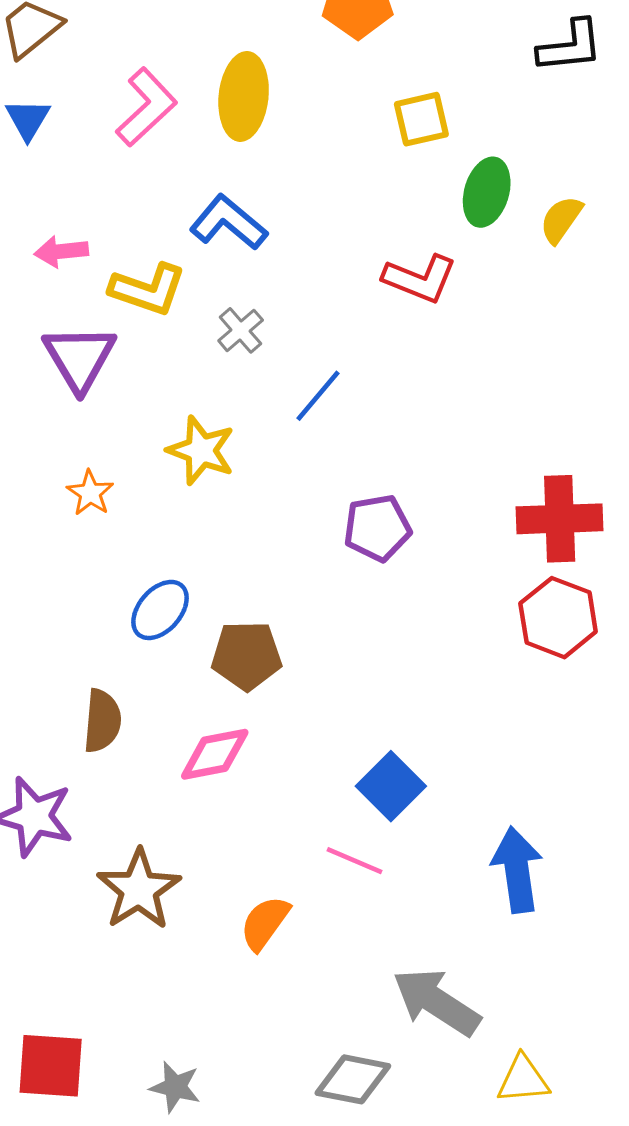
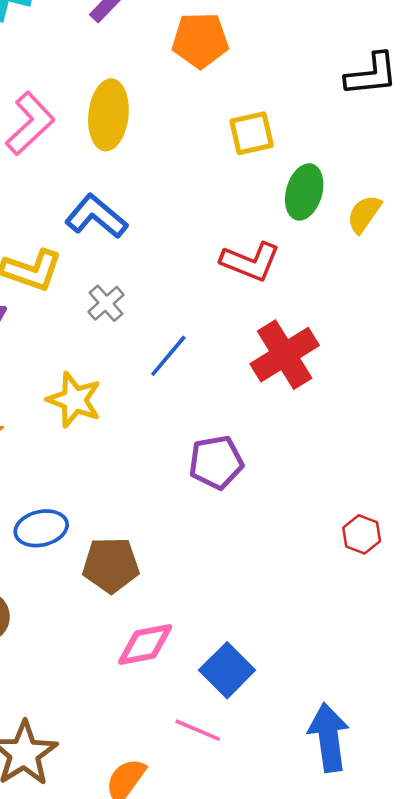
red cross: (560, 519) -> (285, 355), moved, turned -30
blue ellipse: (160, 610) -> (41, 528), turned 36
red hexagon: (558, 618) -> (362, 534), size x0.6
pink diamond: (215, 754) -> (145, 645), moved

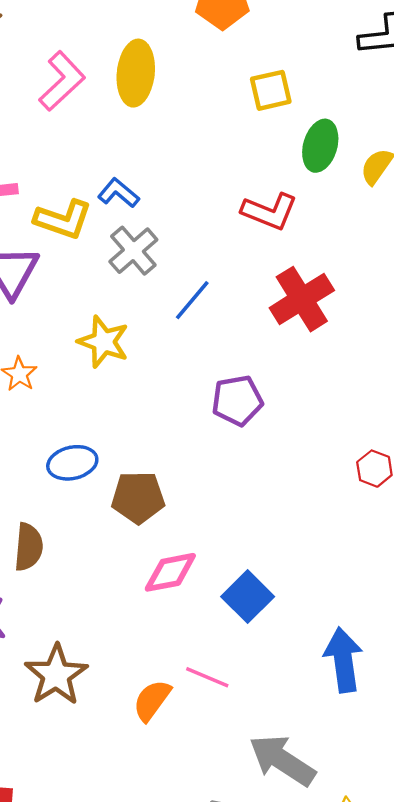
blue L-shape: (96, 216) -> (118, 193), moved, size x0.7
gray cross: (106, 303) -> (133, 251), size x1.4
pink line: (198, 730) -> (207, 677), moved

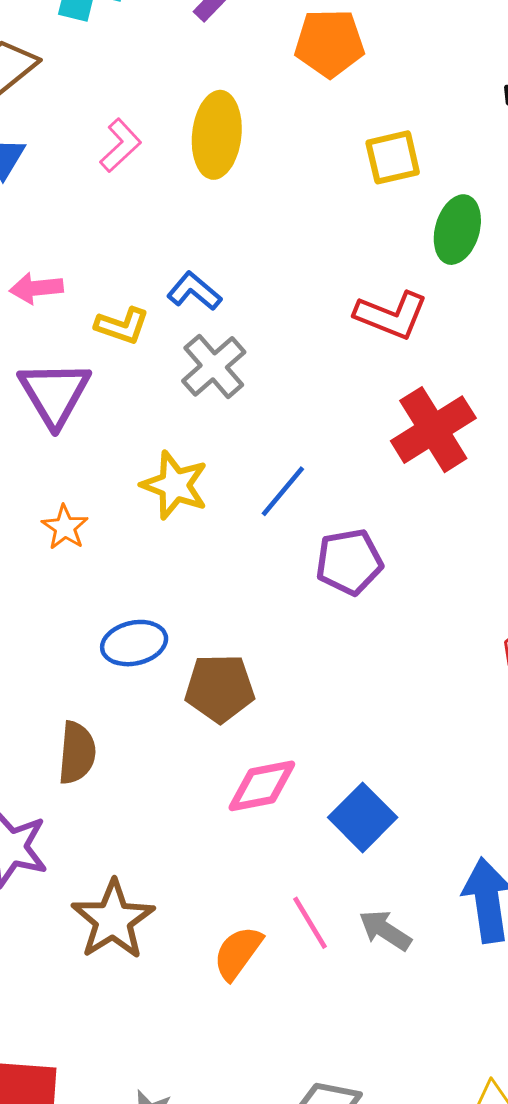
pink L-shape: (62, 81) -> (121, 145), size x0.7
yellow L-shape: (63, 219) -> (122, 326), size x0.7
blue line: (192, 300) -> (283, 491), moved
pink line: (207, 677) -> (310, 923), turned 36
gray arrow: (282, 760) -> (385, 930), moved, size x0.6

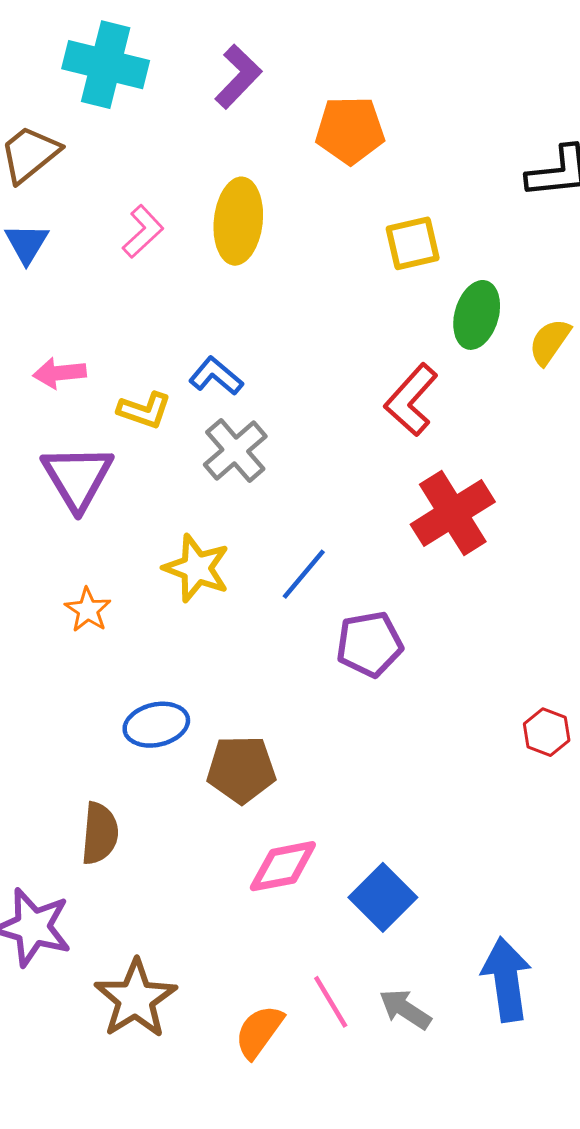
red L-shape: (391, 315) -> (411, 400), turned 110

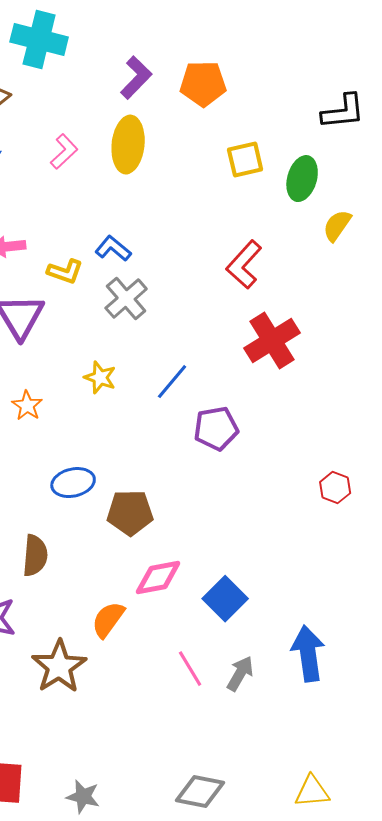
purple L-shape: (238, 77) -> (136, 78), moved
green ellipse: (477, 315) -> (302, 179), moved
yellow star: (197, 568) -> (100, 378), size x0.7
gray arrow: (405, 1009) -> (240, 674), turned 87
orange semicircle: (259, 1032) -> (108, 620), moved

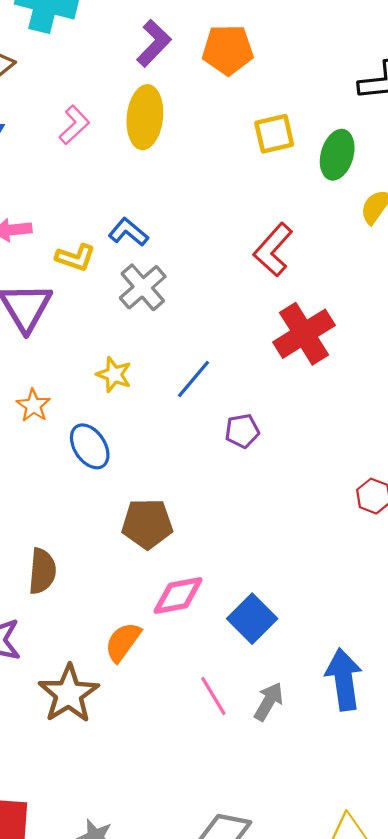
purple pentagon: (216, 429) -> (242, 431), size x0.7
blue ellipse: (73, 483) -> (90, 446), moved, turned 69

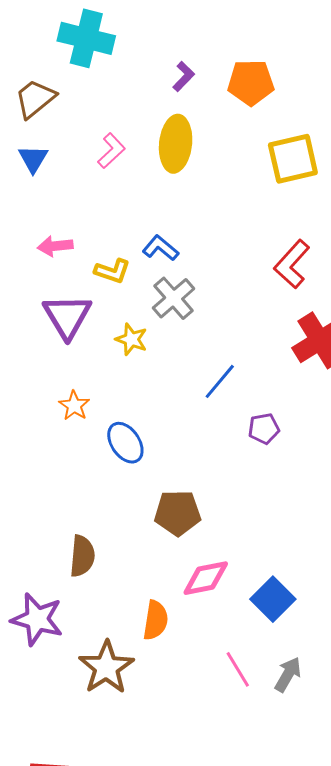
purple L-shape: (154, 43) -> (184, 76), size x0.7
yellow square: (274, 134) -> (293, 159), size x1.4
yellow star: (114, 375) -> (131, 339), moved
orange semicircle: (123, 642) -> (155, 620), turned 153

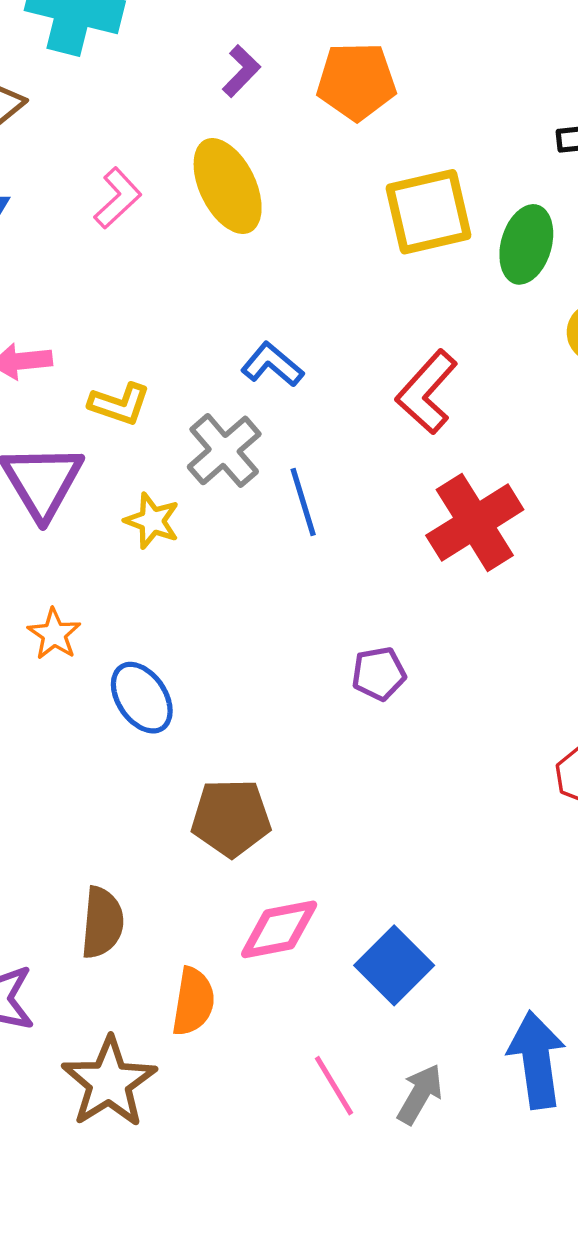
yellow ellipse: (176, 144) -> (228, 186), turned -32
blue L-shape: (161, 248) -> (272, 365), moved
blue line: (220, 381) -> (303, 502), moved, turned -57
brown semicircle: (82, 556) -> (102, 923), moved

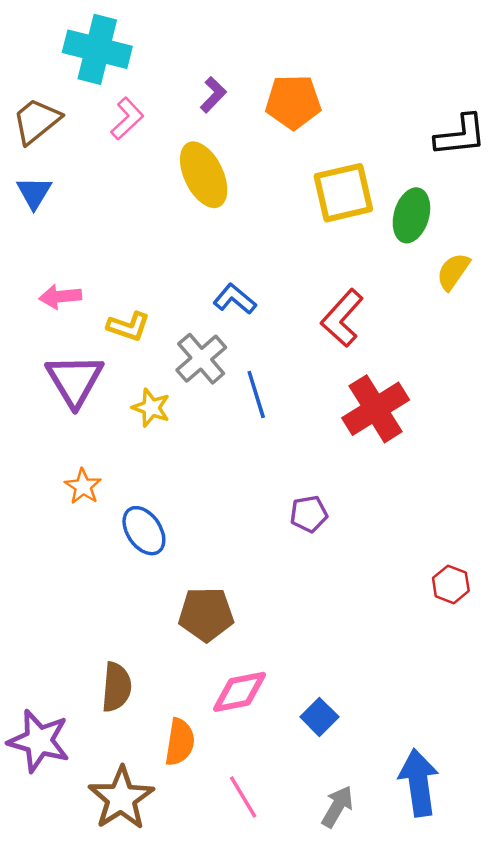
pink L-shape: (118, 198) -> (127, 119), moved
blue square: (394, 965) -> (319, 717), size x0.7
pink line: (334, 1086) -> (243, 797), moved

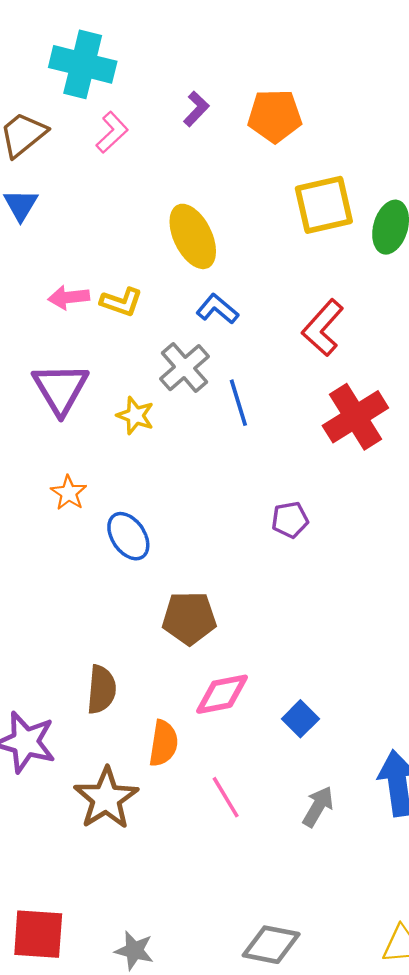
yellow ellipse: (204, 175) -> (193, 236), moved
pink arrow: (60, 297) -> (69, 297), moved
yellow L-shape: (128, 326) -> (121, 302), moved

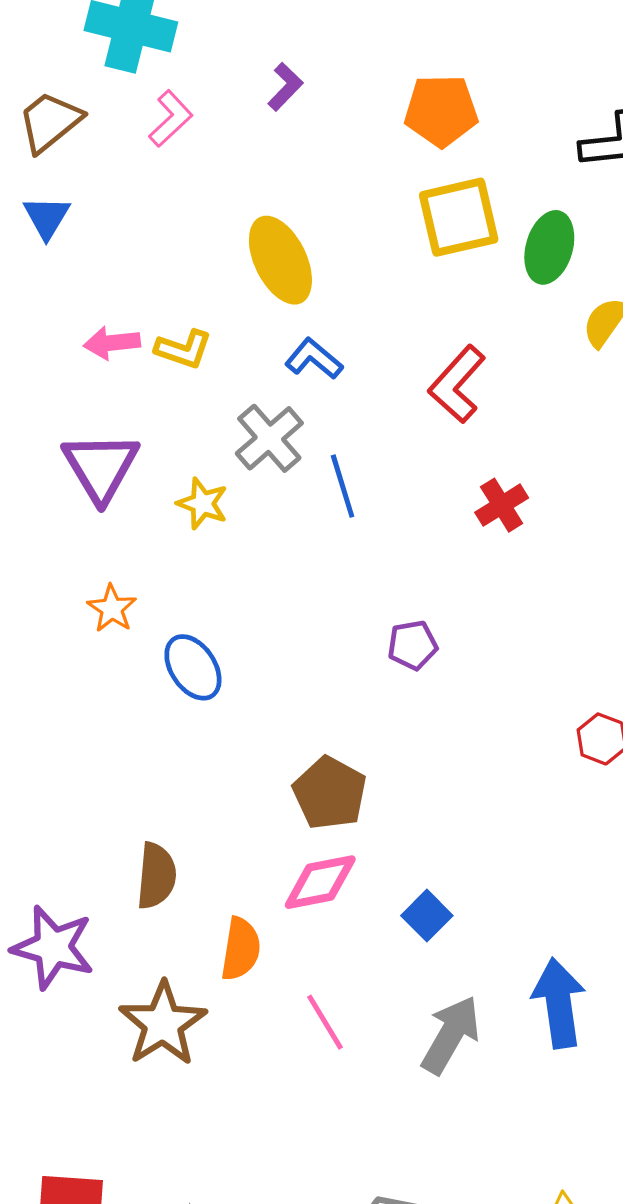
orange pentagon: (275, 116) -> (441, 111), moved
red cross: (355, 417) -> (502, 505), size x0.6
brown pentagon: (189, 618) -> (330, 793), moved, turned 30
gray arrow: (318, 807) -> (451, 1035), size x1.4

